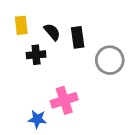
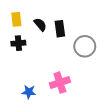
black cross: (36, 55) -> (18, 43), moved
pink cross: (64, 100) -> (60, 83), moved

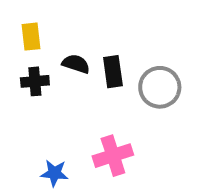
black semicircle: (40, 25) -> (76, 64), moved, turned -32
black rectangle: (60, 29) -> (113, 72), moved

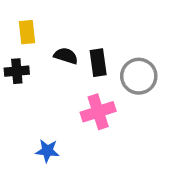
black cross: (35, 81) -> (17, 71), moved
pink cross: (113, 156) -> (98, 112), moved

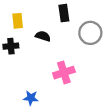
black rectangle: (98, 63) -> (64, 13), moved
gray circle: (139, 76) -> (90, 33), moved

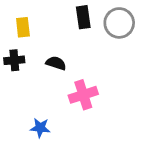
gray circle: (90, 33) -> (119, 23), moved
black semicircle: (43, 36) -> (56, 63), moved

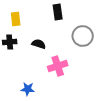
gray circle: (119, 23) -> (83, 36), moved

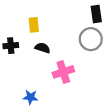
black rectangle: (58, 12) -> (96, 14), moved
yellow rectangle: (16, 19) -> (34, 25), moved

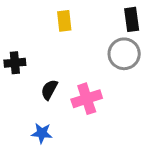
yellow rectangle: (34, 25) -> (64, 21), moved
black semicircle: (43, 48) -> (49, 90), moved, turned -80

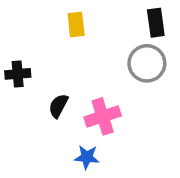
blue star: (42, 133) -> (87, 157), moved

